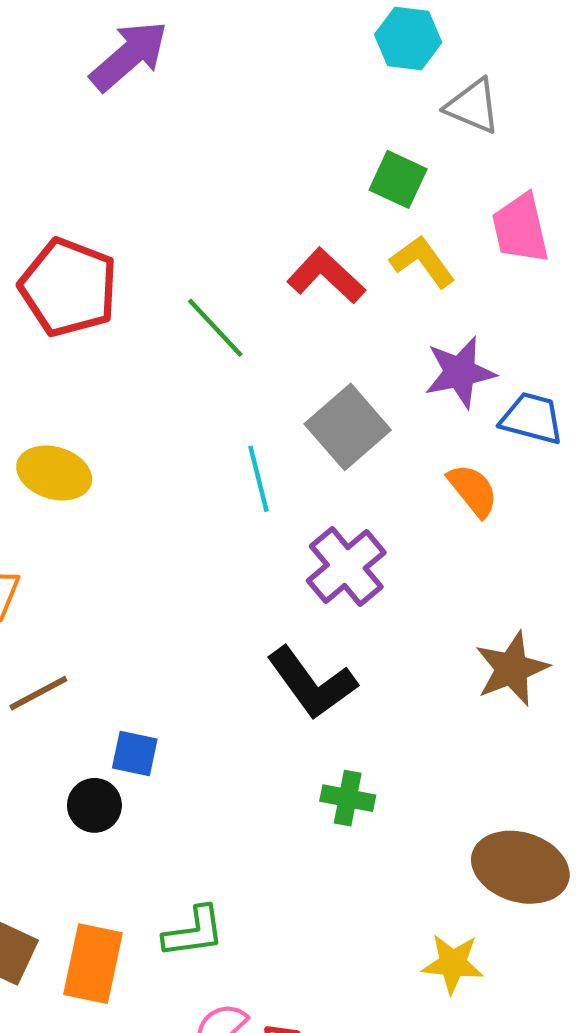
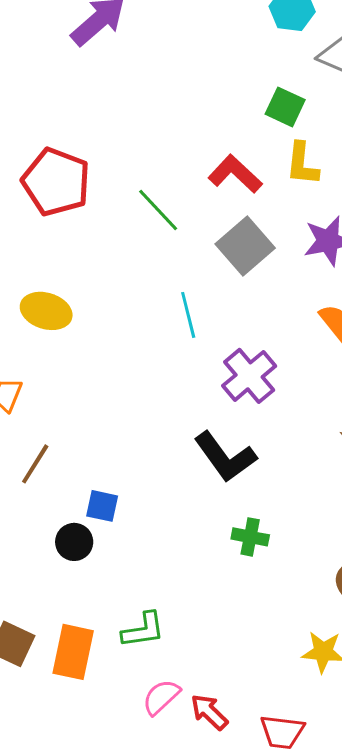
yellow L-shape: (423, 261) -> (302, 164), turned -138
gray square: (348, 427) -> (245, 246), moved
brown line: (38, 693) -> (35, 464), turned -30

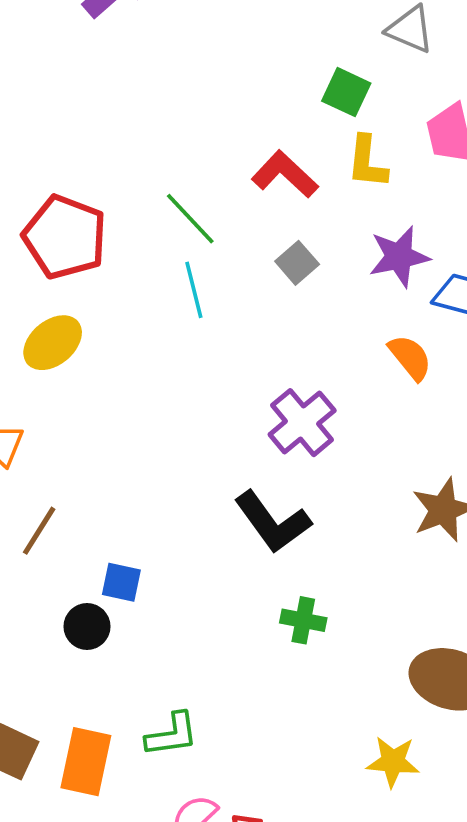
red pentagon: (56, 182) -> (65, 237), moved
gray square: (245, 246) -> (297, 263), size x0.6
yellow ellipse: (46, 311) -> (53, 343), turned -57
cyan line: (188, 315) -> (194, 290), moved

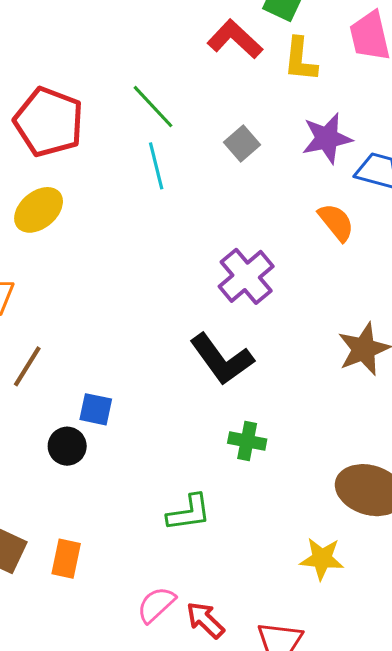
red L-shape: (285, 174) -> (235, 39), moved
green L-shape: (172, 735) -> (189, 513), moved
orange rectangle: (86, 762) -> (66, 559), size x0.7

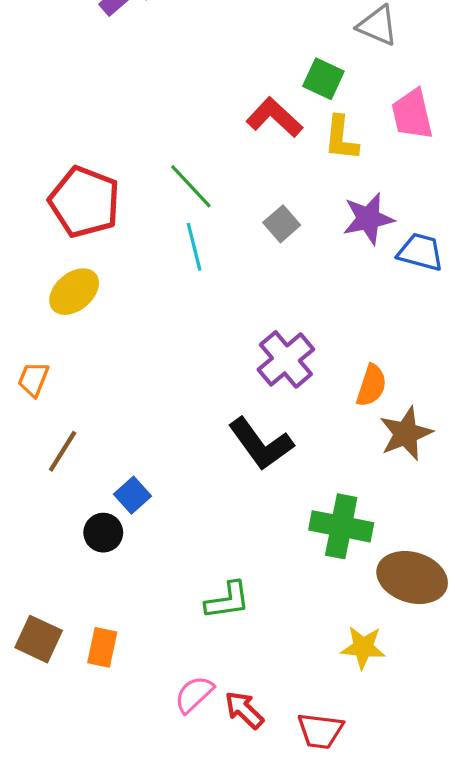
orange semicircle: (336, 222) -> (371, 386), moved, turned 57
blue square: (96, 409) -> (132, 495), turned 36
green cross: (247, 441) -> (341, 526), moved, size x1.6

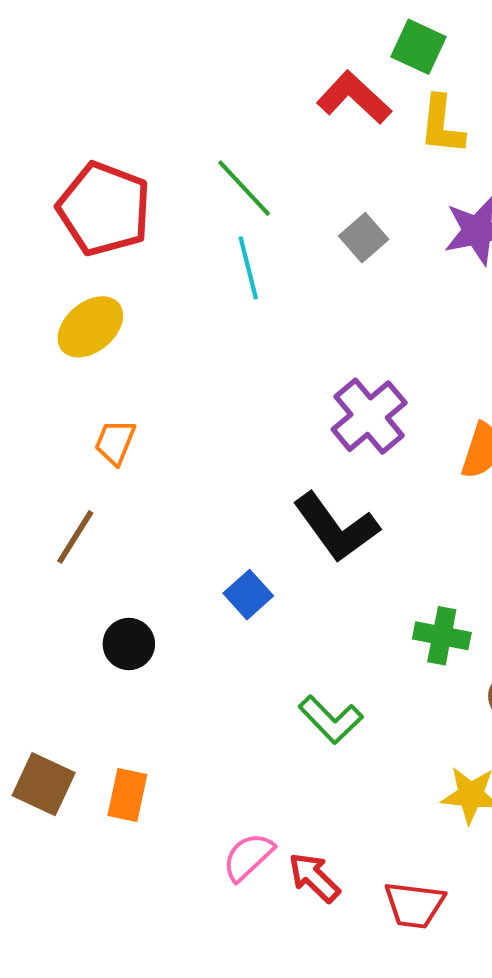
orange trapezoid: (33, 379) -> (115, 442), moved
blue square: (132, 495) -> (248, 595), moved
green cross: (341, 526) -> (442, 636), size x0.7
green L-shape: (227, 600) -> (331, 720), moved, turned 54

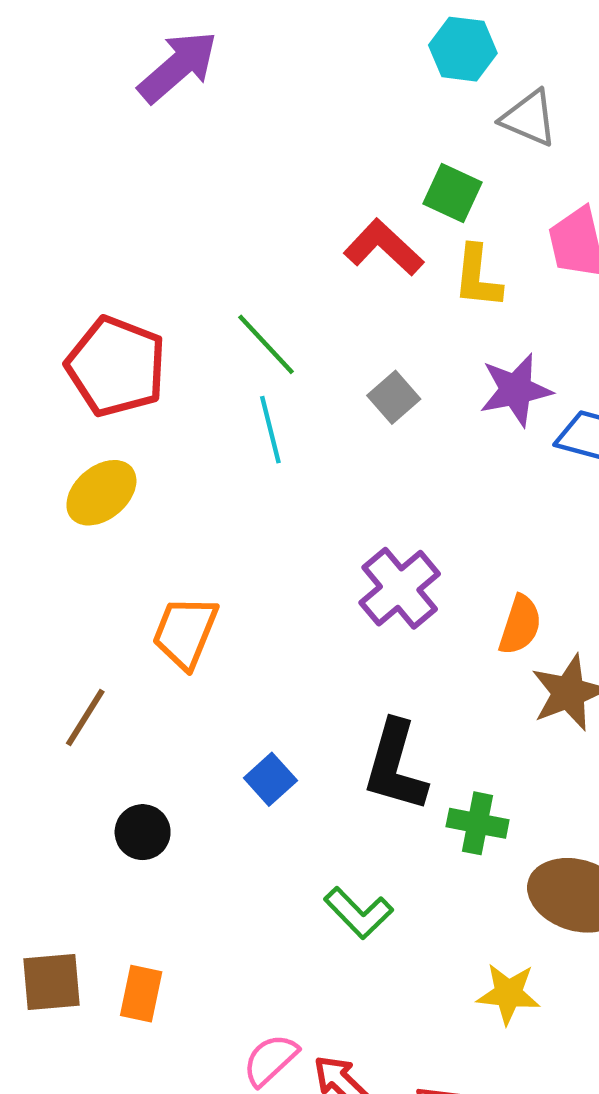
orange trapezoid: (115, 442) -> (185, 632), moved, size x1.5
black L-shape: (336, 527) -> (395, 766), moved, turned 52
brown square: (44, 784) -> (51, 982), turned -30

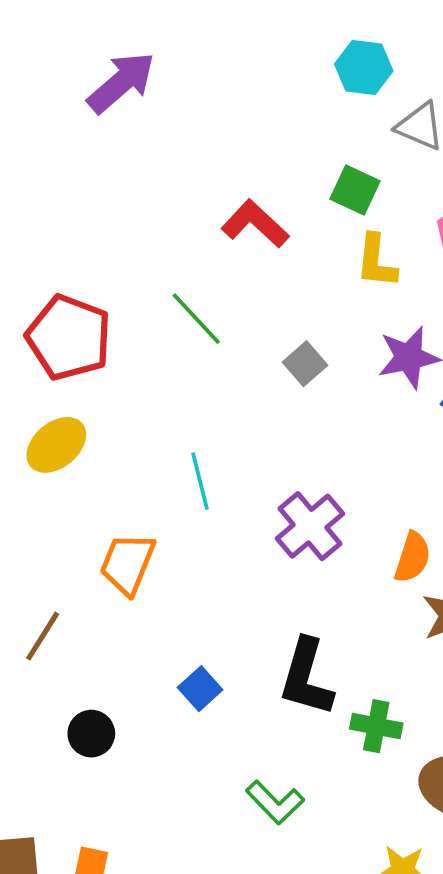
red L-shape: (384, 247) -> (255, 224), moved
cyan line: (270, 430) -> (200, 481), moved

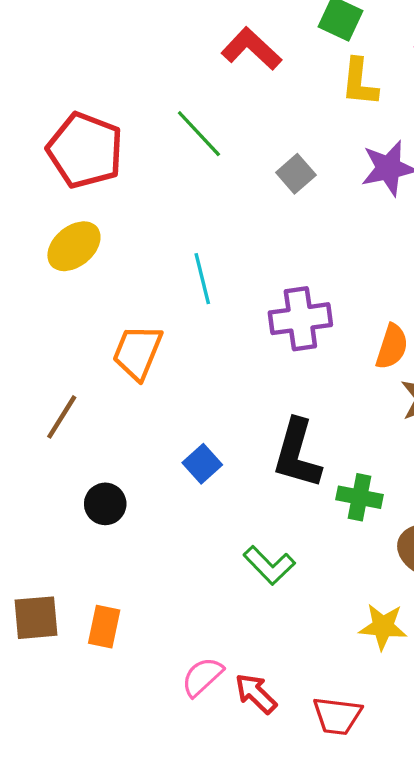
purple cross: (310, 526) -> (300, 319), turned 32

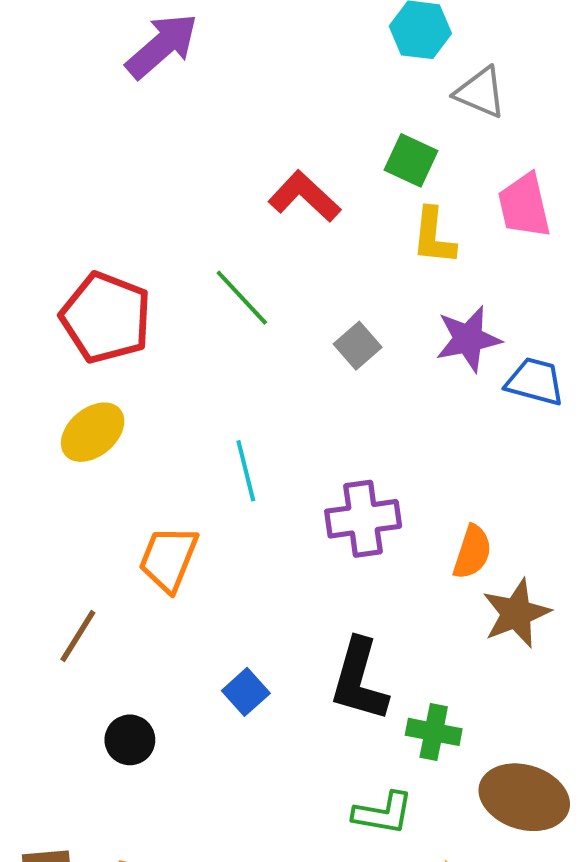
green L-shape: (269, 565) -> (383, 813), moved, turned -36

